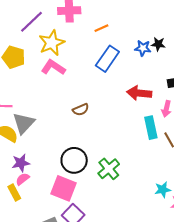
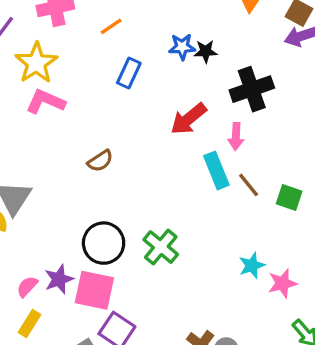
black star: (158, 44) -> (206, 51), moved
blue rectangle: (107, 59) -> (129, 73), size x0.7
red arrow: (139, 93) -> (189, 119), turned -35
purple star: (21, 163) -> (59, 279), moved
yellow rectangle: (14, 193) -> (30, 323), moved, turned 70

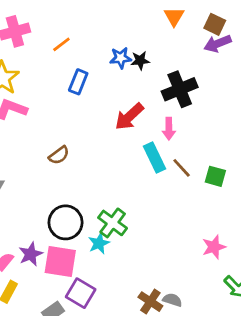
cyan star: (252, 265) -> (99, 243), moved

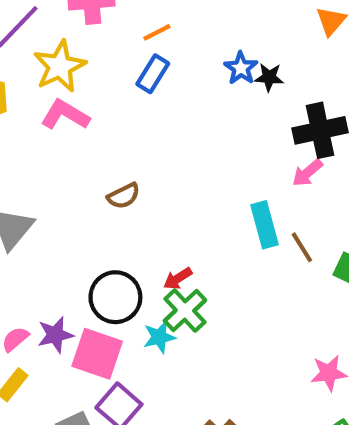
blue star: (121, 58) -> (241, 68), turned 30
blue rectangle: (78, 82) -> (153, 74), moved
red arrow: (129, 117) -> (178, 279), moved, size x0.6
pink arrow: (169, 129) -> (307, 173), moved, turned 40

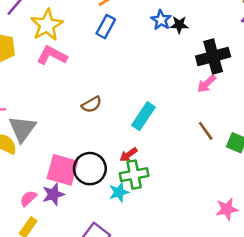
cyan rectangle: (265, 225) -> (143, 116), moved, turned 52
green cross: (185, 311) -> (134, 175), turned 36
pink square: (97, 354) -> (62, 170), moved

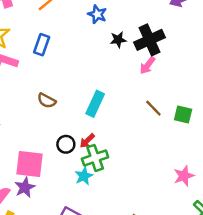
black star: (179, 25) -> (118, 40), moved
blue rectangle: (106, 27) -> (42, 45), moved
brown semicircle: (92, 104) -> (47, 101), turned 66
black circle: (90, 169) -> (66, 144), moved, size x0.6

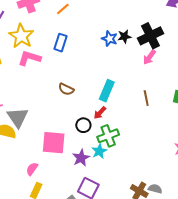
blue star: (97, 14) -> (109, 39), moved
brown line: (153, 108) -> (146, 98), moved, turned 35
red arrow: (87, 141) -> (100, 113), moved
purple star: (25, 187) -> (81, 158), moved

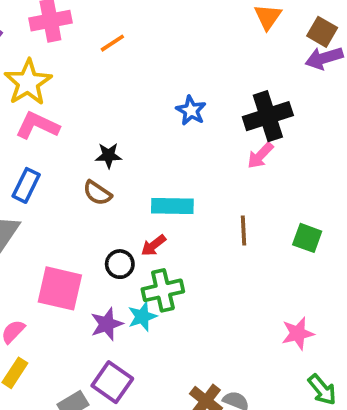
black star: (124, 37) -> (109, 155), moved
blue rectangle: (61, 43) -> (26, 185), moved
cyan rectangle: (107, 91) -> (172, 206), turned 60

